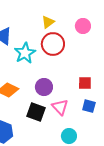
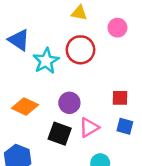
yellow triangle: (48, 22) -> (79, 13), moved, turned 48
pink triangle: (60, 107) -> (89, 127), turned 42

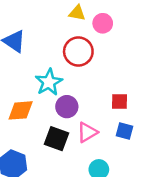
pink circle: (117, 28) -> (103, 23), moved
cyan star: (46, 61) -> (49, 82), moved
orange diamond: (25, 107) -> (21, 110), turned -30

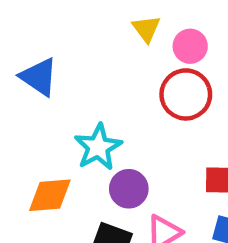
yellow triangle: (77, 13) -> (146, 29), turned 42
red circle: (78, 51) -> (186, 94), moved

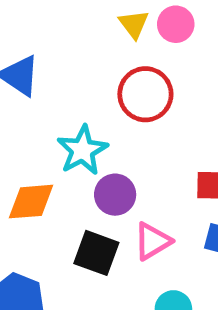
pink circle: (190, 46) -> (176, 24), moved
red circle: (186, 94) -> (145, 94), moved

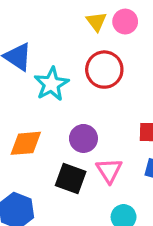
cyan star: (82, 150) -> (51, 84), moved
pink triangle: (152, 241) -> (109, 171), turned -32

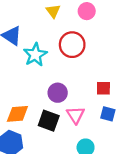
yellow triangle: (96, 22) -> (53, 11), moved
orange diamond: (26, 143) -> (17, 114), moved

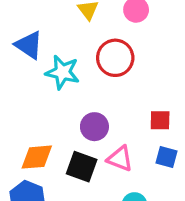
cyan star: (35, 55) -> (62, 72), turned -30
pink triangle: (75, 115) -> (120, 159), turned -36

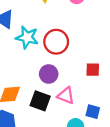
red circle: (115, 58) -> (56, 42), moved
blue square: (166, 157) -> (93, 112), moved

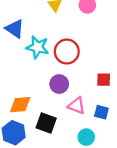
black square: (40, 101) -> (46, 123), moved
blue square: (93, 112) -> (101, 112), moved

